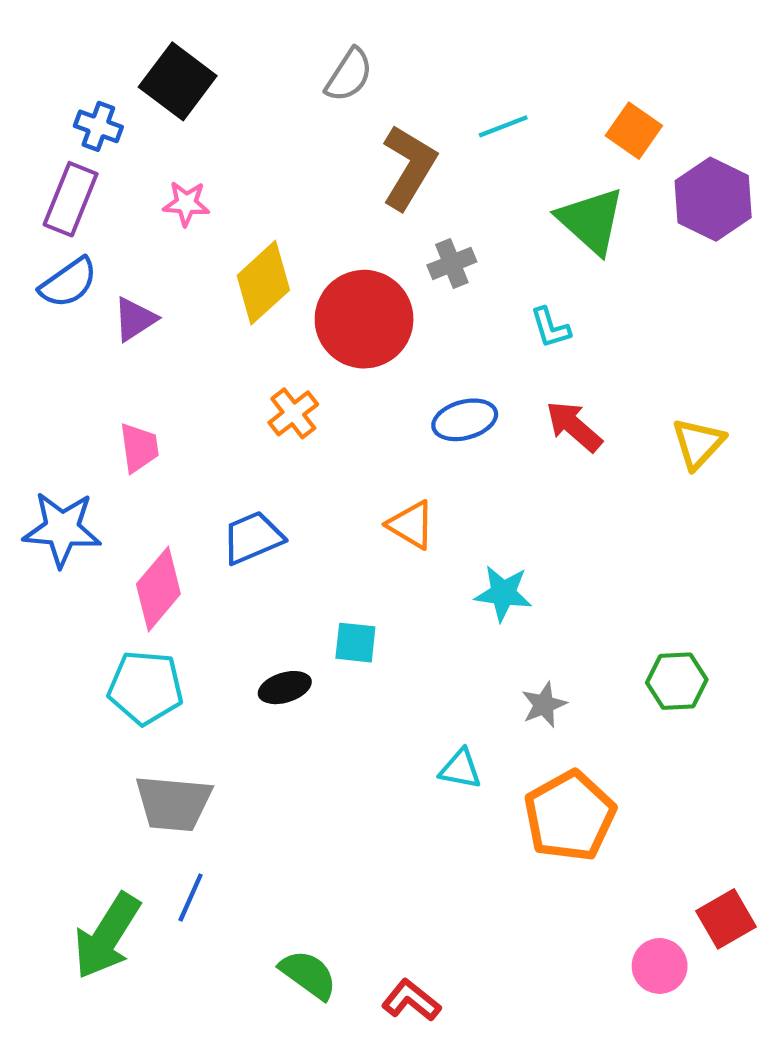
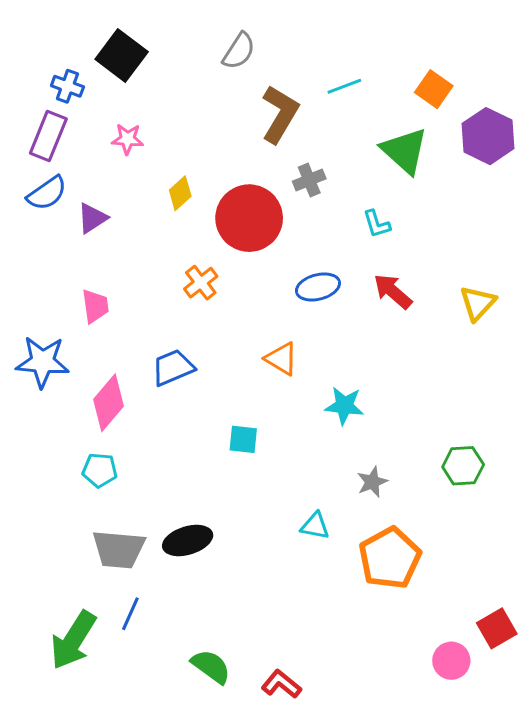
yellow diamond: (263, 283) -> (180, 193), size x0.6
cyan pentagon: (146, 688) -> (100, 470), size x0.7
black ellipse: (285, 688) -> (188, 540), moved, size x1.4

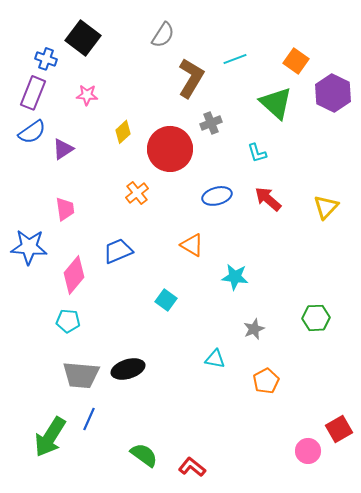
cyan square: (243, 439) -> (166, 300), turned 30
orange pentagon: (390, 558) -> (266, 381), size x0.6

